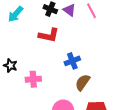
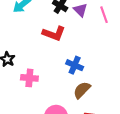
blue cross: (72, 61) -> (75, 65), turned 35

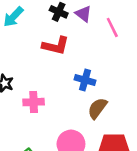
pink line: (104, 15) -> (112, 27), moved

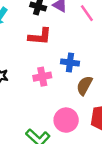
pink cross: (34, 102) -> (42, 77), moved

